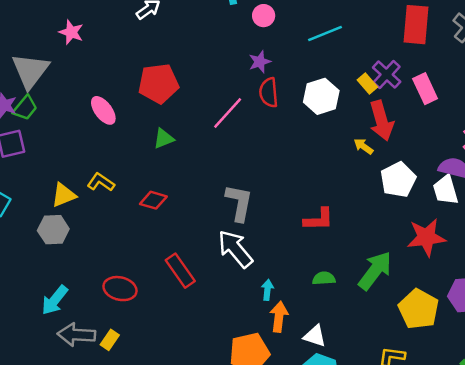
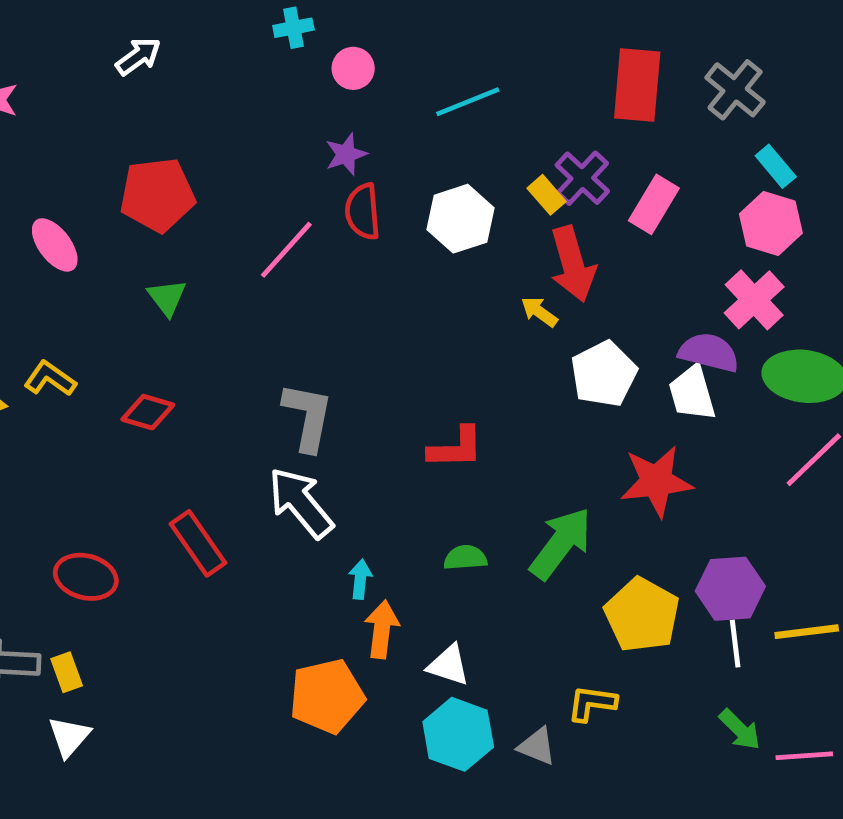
pink rectangle: (425, 89) -> (654, 204), turned 56
green triangle: (164, 139) -> (167, 297), turned -45
yellow rectangle: (110, 340) -> (67, 672), turned -54

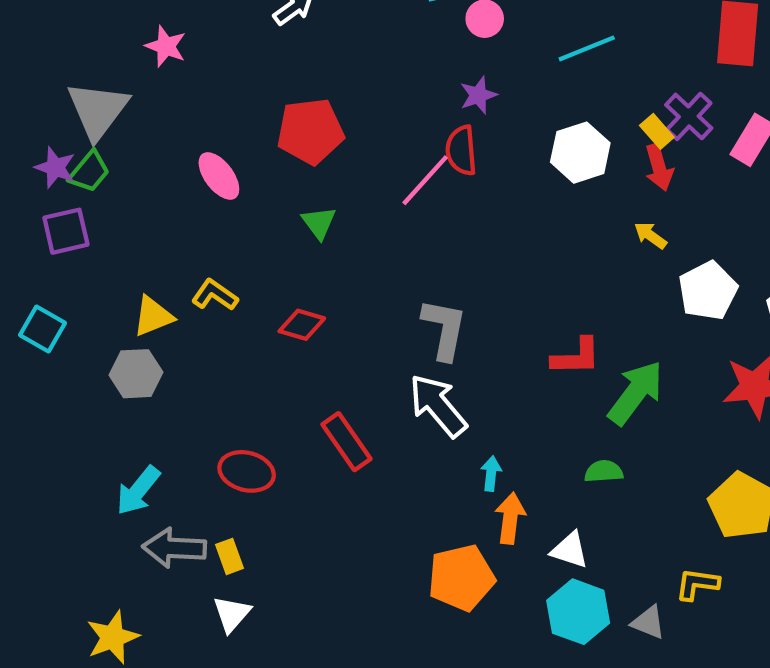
red semicircle: (363, 212) -> (461, 150), moved
red arrow: (573, 264) -> (659, 167), moved, size x0.7
green arrow: (561, 543) -> (636, 393), moved
green semicircle: (465, 558) -> (604, 471), moved

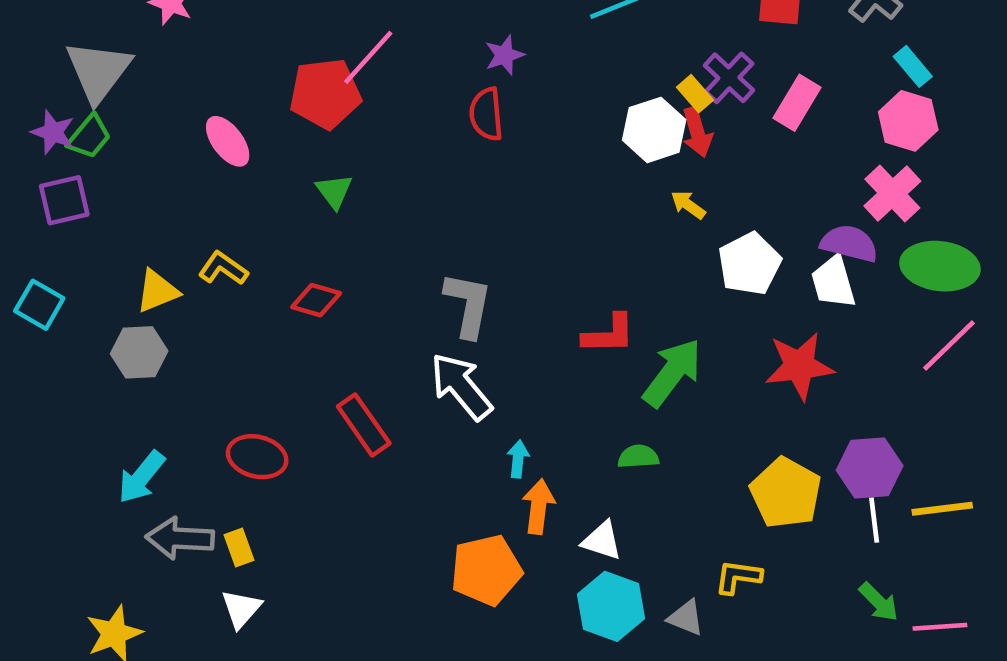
white hexagon: (580, 153) -> (654, 130), moved
pink line: (425, 180) -> (368, 57), moved

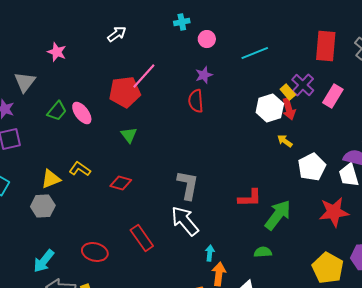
gray triangle: (98, 71) -> (25, 82), size x0.7
green trapezoid: (89, 137) -> (57, 111), moved

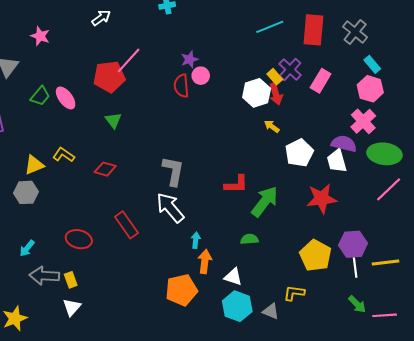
pink circle: (207, 39) -> (201, 76), moved
cyan line: (255, 53) -> (270, 27), moved
cyan arrow: (44, 261) -> (27, 248), size x0.7

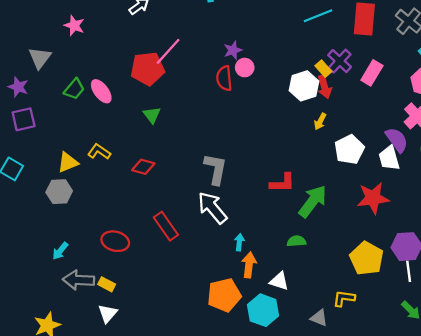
yellow arrow: (272, 126) -> (320, 121), turned -98
purple semicircle: (344, 144) -> (397, 140), turned 40
yellow rectangle: (71, 280) -> (107, 284), turned -42
cyan hexagon: (237, 306) -> (263, 310), moved

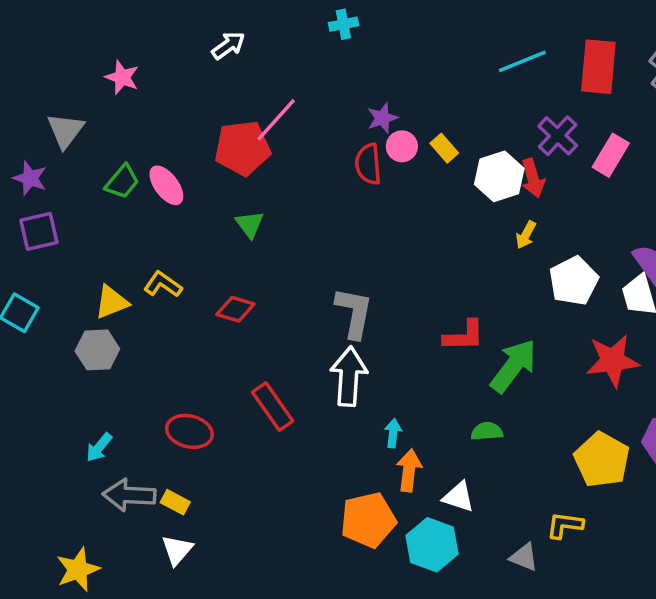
yellow rectangle: (323, 69) -> (444, 148), moved
white arrow: (212, 208) -> (349, 377), turned 44

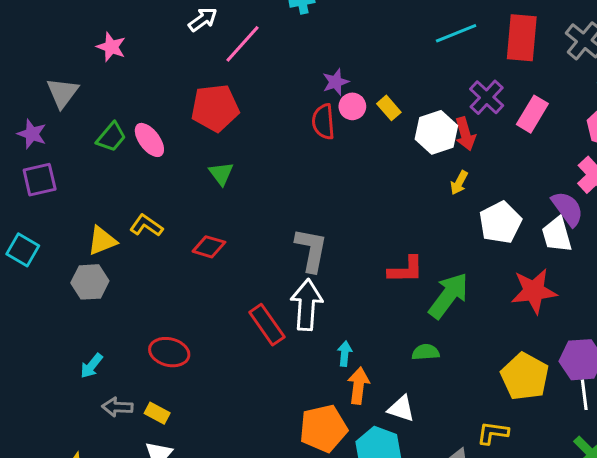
pink line: (276, 120) -> (242, 44), moved
red rectangle: (273, 407) -> (267, 325), moved
gray arrow: (129, 495) -> (117, 407), size x0.7

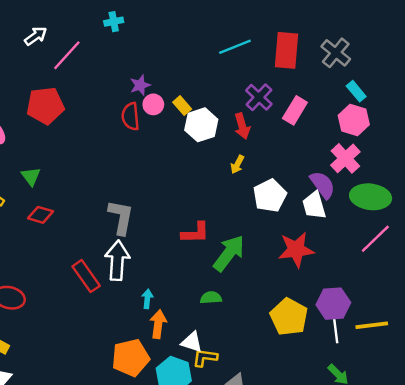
white hexagon: (436, 132) -> (201, 125), moved
green triangle: (221, 174) -> (31, 176), moved
yellow L-shape: (493, 433) -> (205, 358), moved

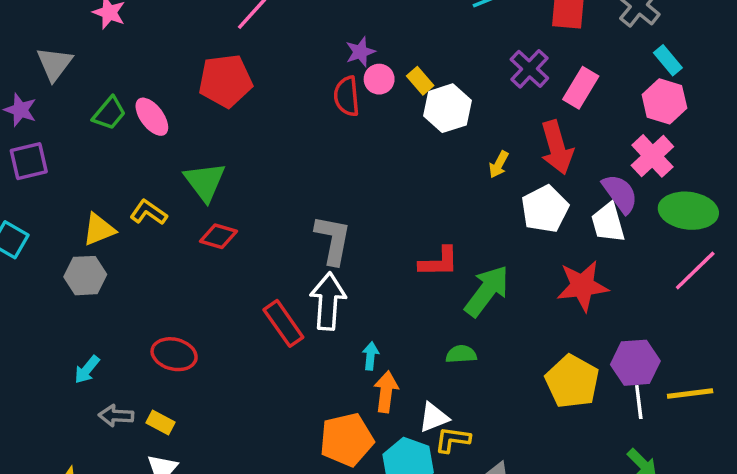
red arrow: (242, 126) -> (557, 147), moved, size x1.4
green triangle: (31, 176) -> (205, 182), size x1.5
white triangle: (192, 342) -> (434, 417), turned -40

